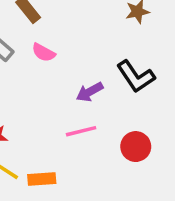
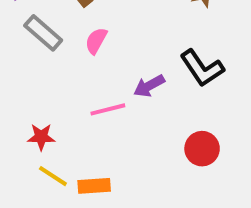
pink semicircle: (43, 53) -> (96, 41), turned 90
pink line: (81, 131) -> (108, 109), moved

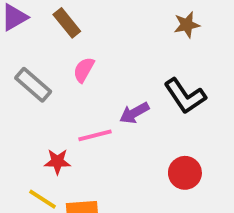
gray rectangle: (43, 33) -> (33, 85), moved
red star: (41, 137) -> (57, 162), moved

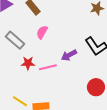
red star: (57, 162) -> (28, 63), moved

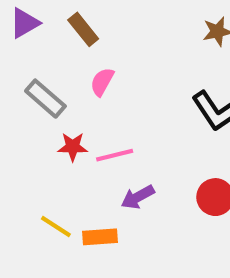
purple arrow: (69, 55) -> (138, 197), moved

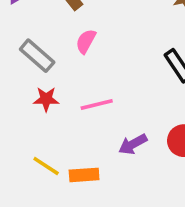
red star: (73, 147) -> (46, 99), moved
purple arrow: (138, 197) -> (133, 144), moved

